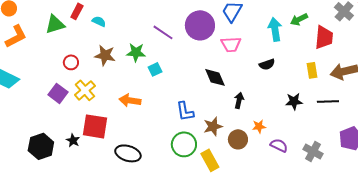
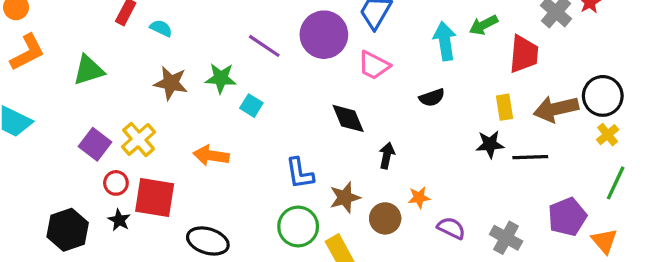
green triangle: (55, 24) -> (89, 70), moved
pink trapezoid: (231, 44) -> (374, 65), turned 30
red circle: (71, 62) -> (116, 183), moved
cyan square: (155, 69) -> (251, 106), turned -32
black star: (294, 101) -> (490, 144), moved

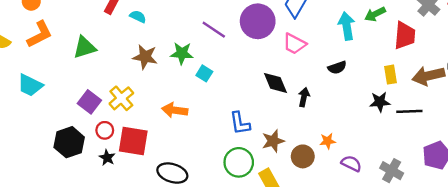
black arrow: (387, 156) -> (304, 97), moved
black hexagon: (68, 230) -> (69, 142), moved

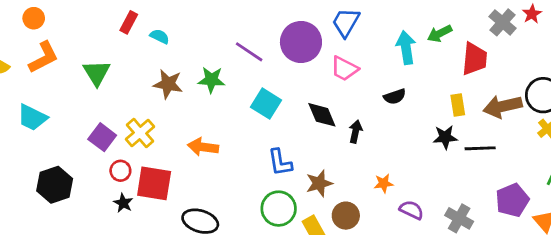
green triangle: (85, 47) -> (97, 73), turned -45
cyan square: (204, 73) -> (266, 104), moved, size x1.5
black hexagon: (69, 142) -> (55, 185), moved
brown circle: (303, 156) -> (346, 216), moved

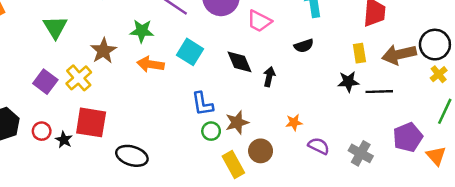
green triangle: (97, 73) -> (55, 27), moved
brown star: (168, 84) -> (103, 51), moved, turned 30
orange arrow: (203, 147) -> (150, 64), moved
red circle: (120, 171) -> (42, 131), moved
green circle: (279, 209) -> (211, 131), moved, size x0.6

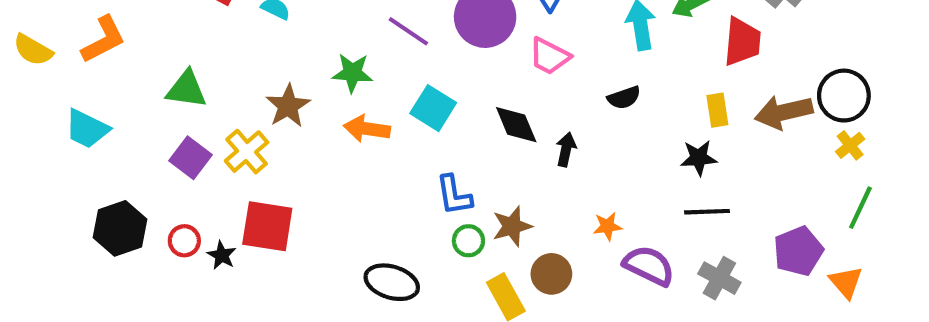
green triangle: (55, 27) -> (186, 89), moved, turned -50
black line: (379, 92) -> (707, 212), moved
purple semicircle: (319, 146) -> (649, 266), size x1.4
black ellipse: (132, 156) -> (392, 282), moved

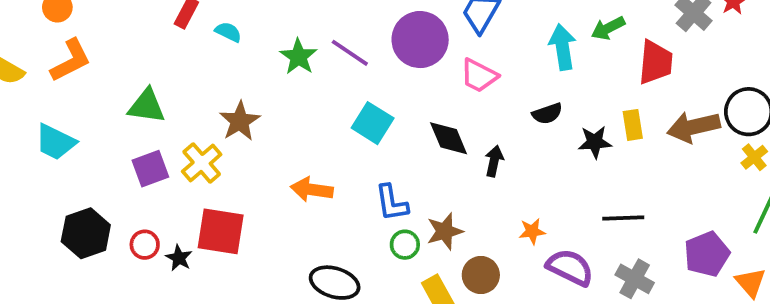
green star: (352, 73) -> (299, 57), moved, turned 30
orange arrow: (367, 129) -> (312, 190), moved
purple square: (191, 158) -> (150, 169), turned 33
black star: (699, 158) -> (595, 142), moved

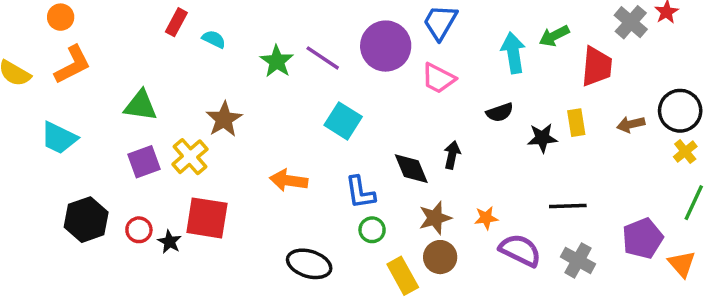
brown arrow: (694, 127) -> (631, 124), size x0.6
black diamond: (449, 138) -> (411, 169), moved
brown star: (445, 231) -> (435, 218), moved

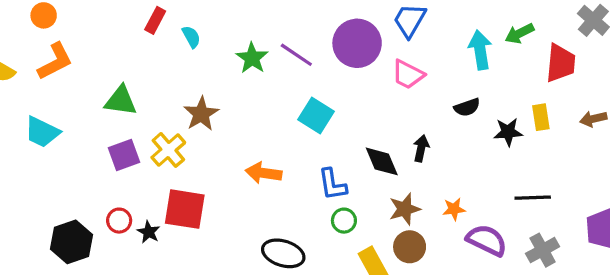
cyan semicircle: (214, 39) -> (191, 37), turned 35
black hexagon: (86, 220) -> (72, 242), moved
gray cross: (578, 260) -> (543, 250), turned 32

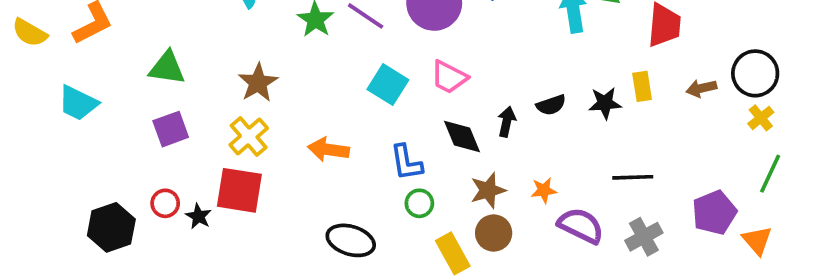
pink trapezoid: (408, 74) -> (449, 77), moved
black semicircle: (467, 107) -> (551, 105), moved
yellow cross: (168, 150) -> (249, 136), moved

